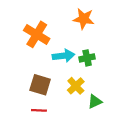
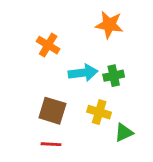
orange cross: (37, 34) -> (48, 45), size x0.7
yellow cross: (76, 86) -> (99, 112), turned -30

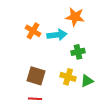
cyan arrow: (83, 73) -> (57, 35), moved
green triangle: (124, 133) -> (87, 81), moved

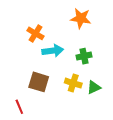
cyan arrow: (57, 35) -> (53, 51), moved
red line: (35, 99) -> (19, 107), moved, turned 64

